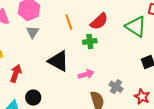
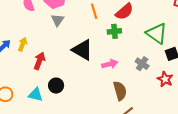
green triangle: (136, 26) -> (157, 33), moved
gray cross: (116, 87) -> (142, 64), moved
red star: (142, 97) -> (165, 79), moved

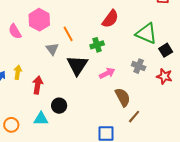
orange line: (94, 11) -> (68, 34), moved
gray triangle: (57, 20) -> (52, 49), moved
green cross: (114, 31) -> (97, 45), moved
black triangle: (82, 50) -> (77, 65), turned 45

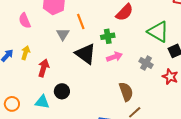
pink semicircle: (15, 31) -> (25, 21), moved
black triangle: (77, 65) -> (86, 54), turned -35
pink arrow: (107, 73) -> (114, 57), moved

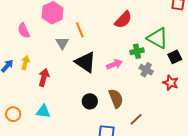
green cross: (108, 36) -> (137, 51), moved
black circle: (62, 91) -> (90, 101), moved
brown semicircle: (126, 92) -> (116, 98), moved

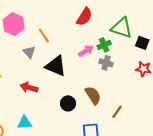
black square: (175, 57) -> (142, 43), turned -32
pink arrow: (114, 64) -> (86, 51), moved
gray cross: (146, 70) -> (106, 63), moved
red arrow: (44, 77) -> (29, 87), moved, turned -78

